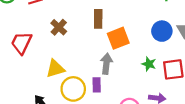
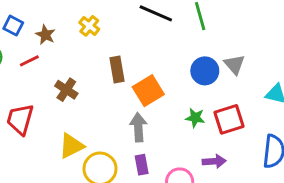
purple rectangle: (97, 85) -> (142, 165), moved

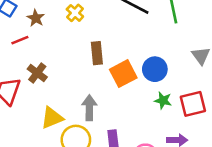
blue circle: (205, 71) -> (155, 69), moved
brown cross: (66, 90) -> (37, 73), moved
gray arrow: (138, 127) -> (89, 108), moved

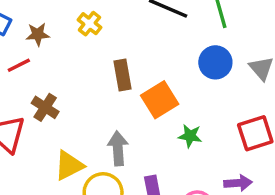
brown star: (36, 18) -> (38, 34), turned -30
blue circle: (155, 69) -> (215, 62), moved
green star: (163, 100) -> (190, 136), moved

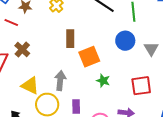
red line: (19, 65) -> (11, 22), turned 40
yellow triangle: (69, 165) -> (30, 85), turned 42

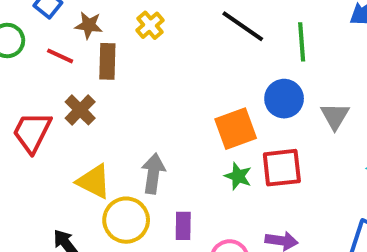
brown rectangle: (70, 39) -> (107, 61), moved
orange square: (89, 57) -> (236, 129), moved
red square: (141, 86) -> (282, 168), moved

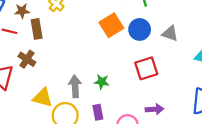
gray triangle: (335, 116) -> (170, 33), turned -30
orange square: (236, 129) -> (111, 25), moved
green star: (238, 176) -> (102, 82), moved

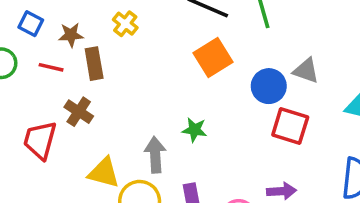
blue circle: (140, 29) -> (269, 86), moved
red square: (146, 68) -> (290, 126), moved, turned 35
green star: (102, 82) -> (195, 130), moved

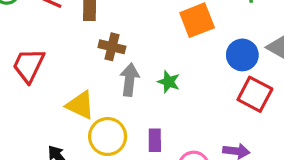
brown cross: (79, 112) -> (112, 47), moved, turned -30
gray arrow: (155, 155) -> (129, 80), moved

